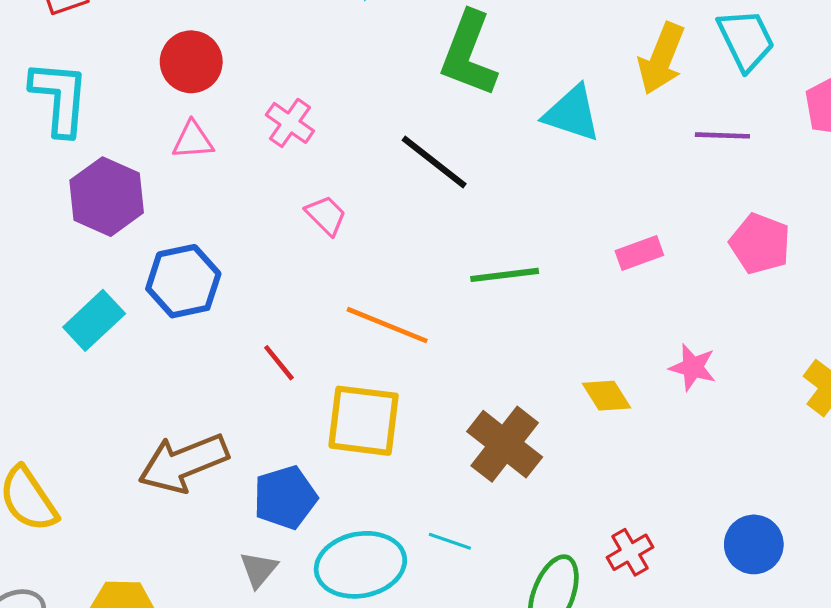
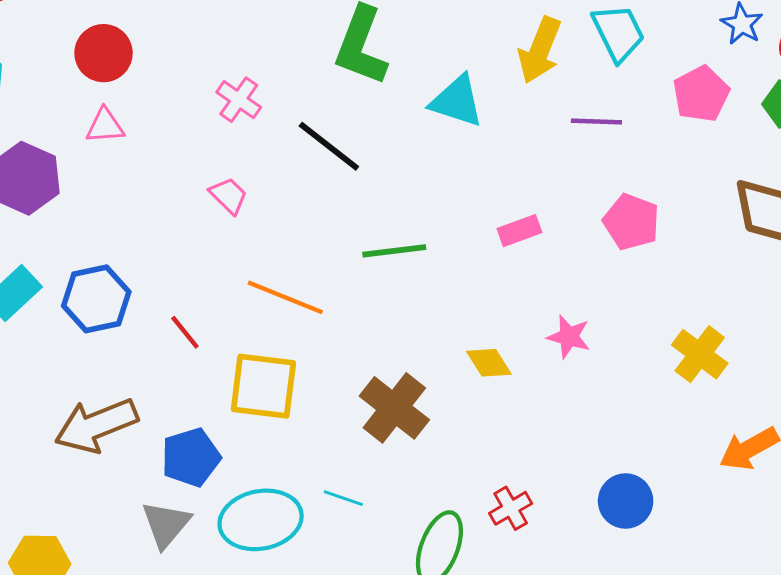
pink cross: (290, 123) -> (239, 100), moved
blue hexagon: (183, 281) -> (96, 299), moved
gray triangle: (259, 570) -> (166, 524), size x1.4

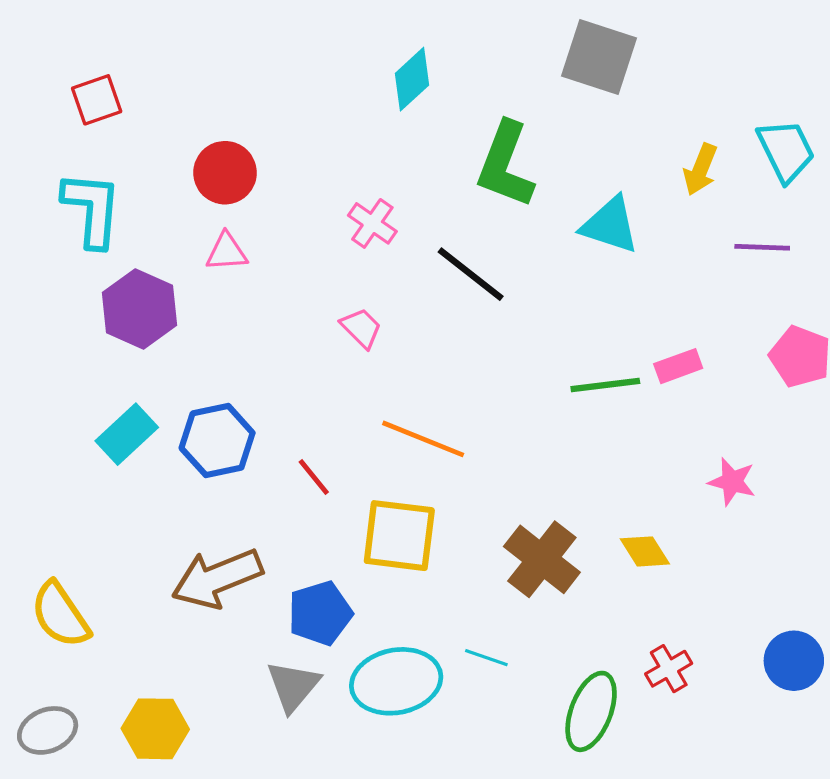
yellow arrow: (540, 50) -> (700, 170), size x0.7
green line: (394, 251) -> (605, 385), moved
yellow diamond: (489, 363) -> (645, 551), moved

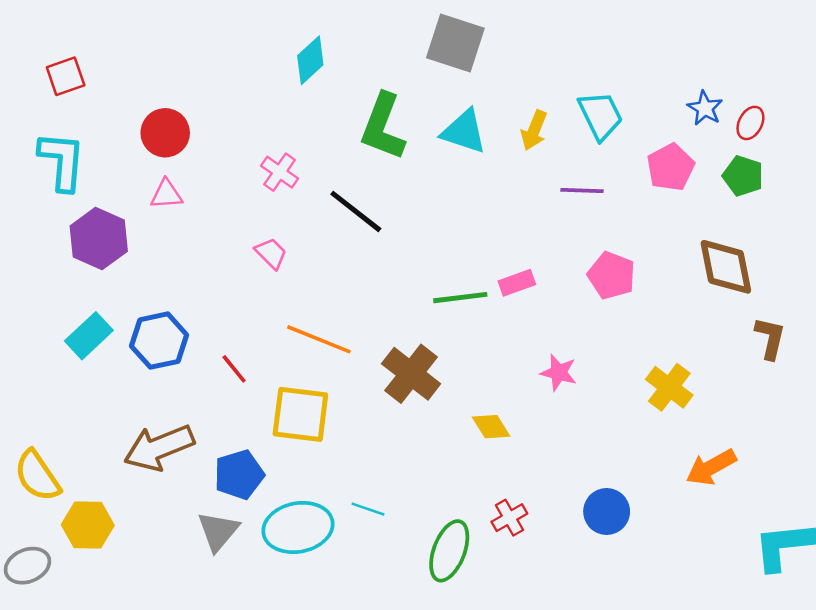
cyan triangle: (610, 225) -> (464, 132), moved
brown cross: (542, 559) -> (411, 374), moved
yellow hexagon: (155, 729) -> (88, 525), moved

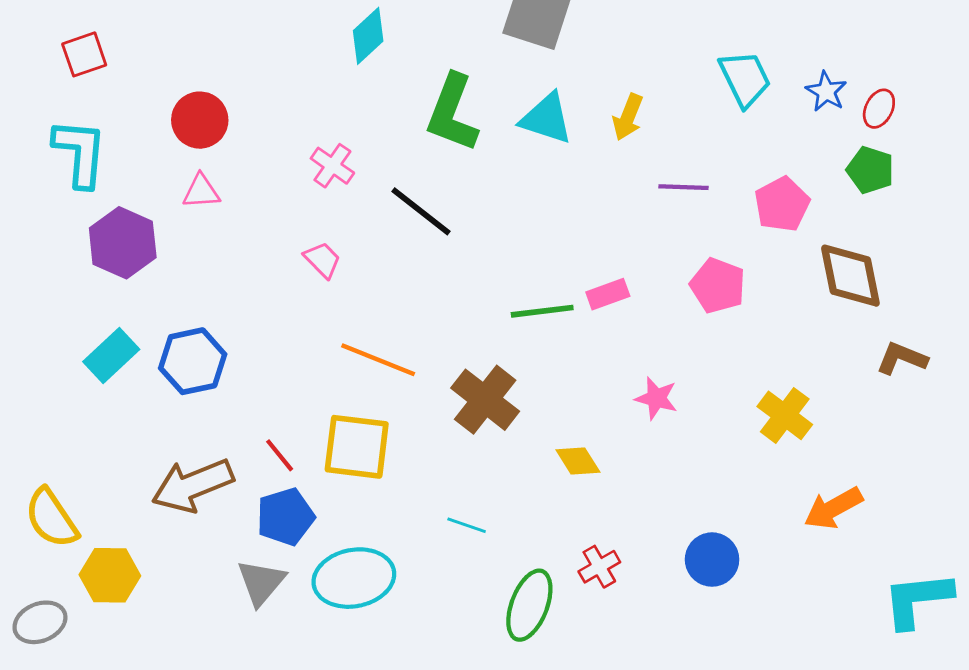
cyan trapezoid: (600, 116) -> (745, 79), moved
pink pentagon: (671, 167) -> (782, 204), moved
brown L-shape: (770, 338) -> (902, 358), turned -81
red line: (234, 369) -> (280, 455), moved
cyan line: (368, 509) -> (467, 525), moved

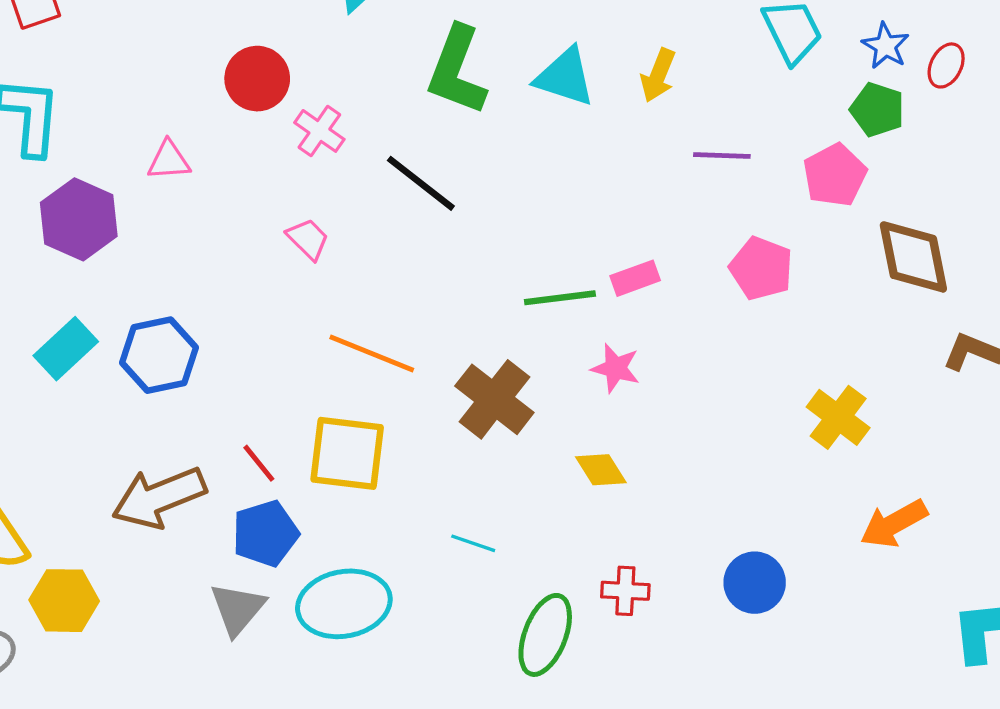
red circle: (200, 120) -> (257, 79), moved
green pentagon: (870, 170) -> (877, 110), moved
pink star: (656, 398) -> (616, 368), moved
red cross: (599, 567) -> (625, 591), turned 33

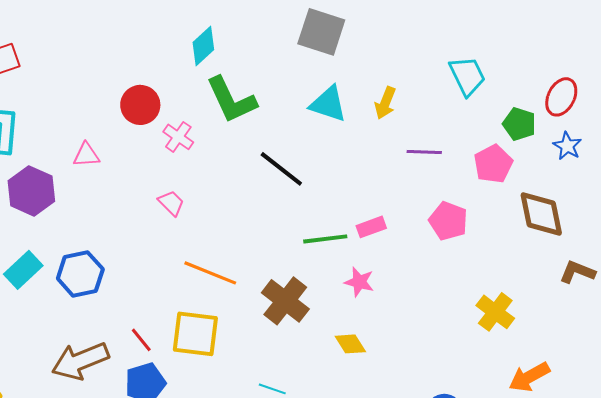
blue star: (886, 46) -> (567, 146), moved
red ellipse: (946, 65) -> (561, 97), size x1.4
green L-shape: (457, 70) -> (231, 100), moved, turned -46
black line: (421, 183) -> (281, 169), moved

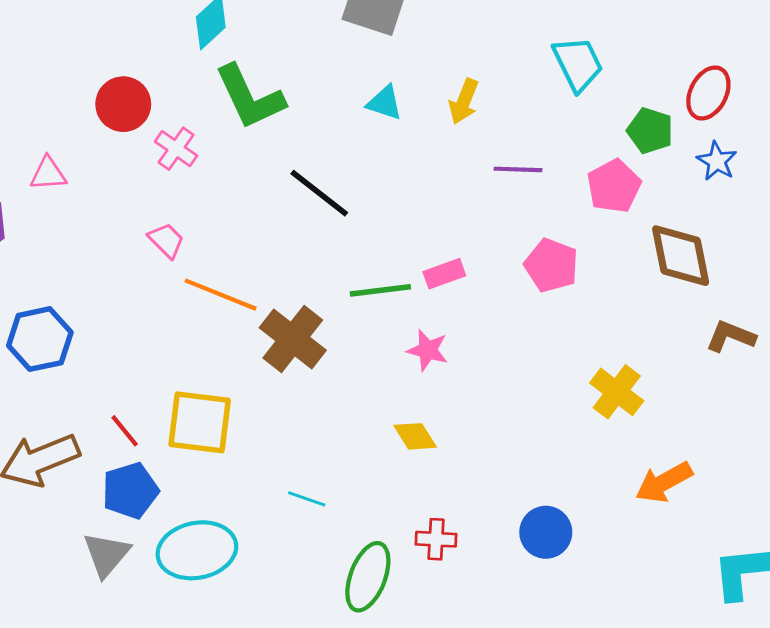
cyan triangle: (328, 104) -> (385, 103), size x0.7
orange line: (210, 273) -> (221, 295), moved
brown cross: (285, 301) -> (293, 339), moved

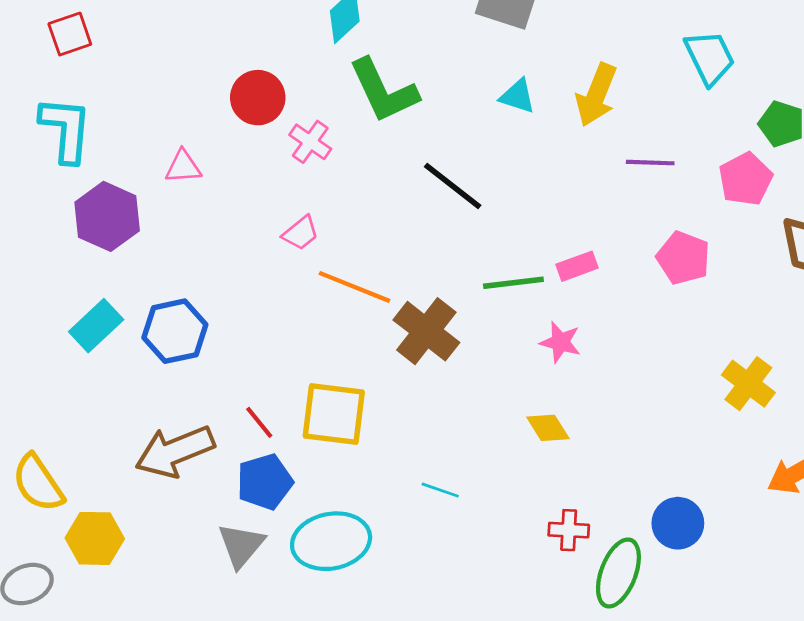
yellow arrow: (464, 101) -> (596, 95), size x1.4
pink trapezoid: (166, 240) -> (301, 233), turned 96
green ellipse: (368, 577) -> (618, 573), moved

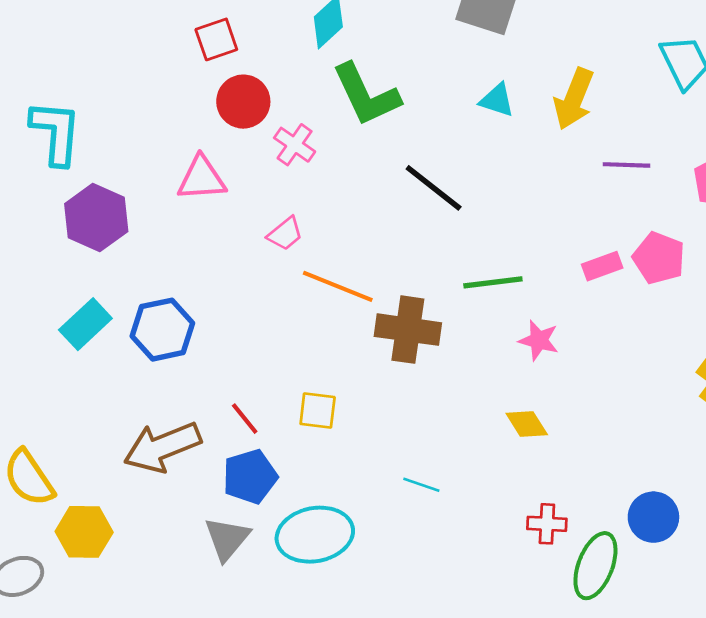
red square: (70, 34) -> (216, 39), moved
pink triangle: (183, 167) -> (201, 178), moved, size x1.4
pink rectangle: (577, 266) -> (602, 266), moved
brown cross: (426, 331) -> (408, 330), turned -30
yellow square: (334, 414) -> (318, 411), size x0.6

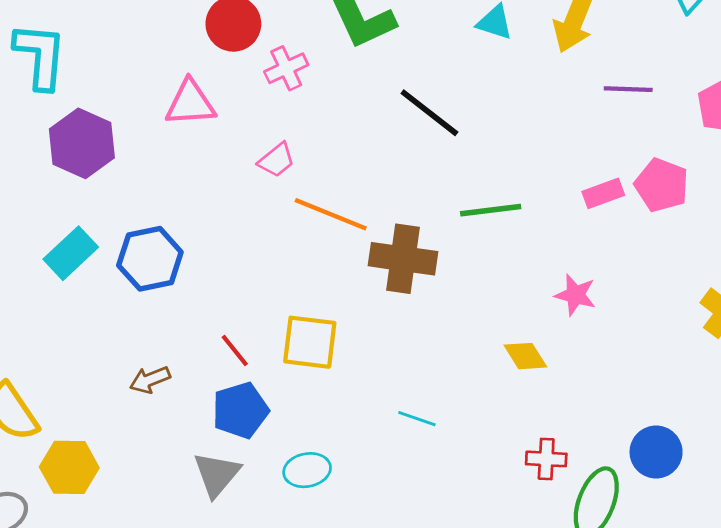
pink cross: (295, 145) -> (286, 68), turned 30
pink star: (539, 340) -> (575, 295), moved
yellow square: (318, 411) -> (310, 342), size x1.4
brown arrow: (162, 447) -> (150, 380), size x0.5
cyan ellipse: (315, 535) -> (307, 470), size x0.6

